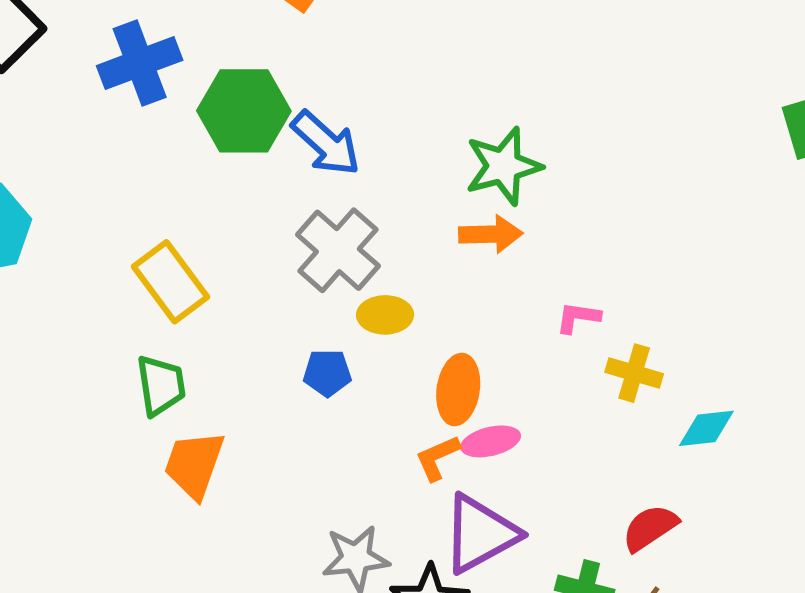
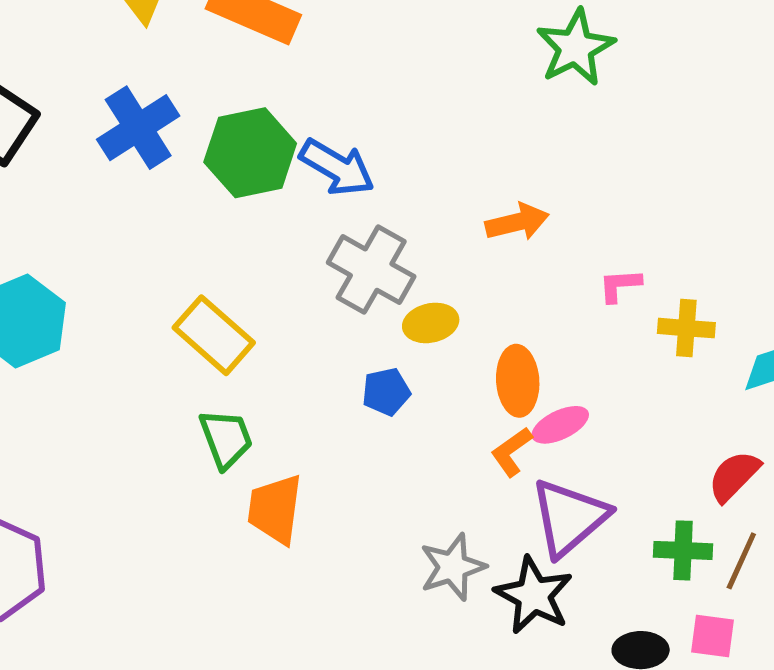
green star: (503, 166) -> (575, 48), moved

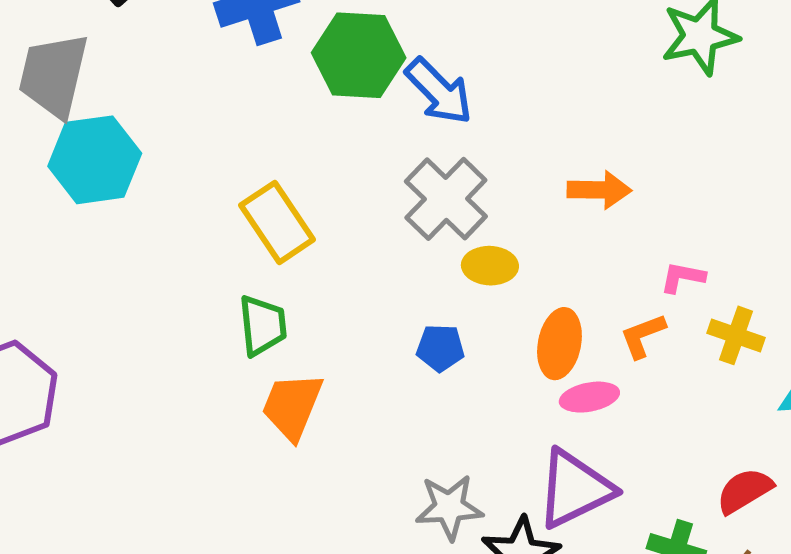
blue pentagon: (386, 392) -> (440, 348), moved
orange L-shape: (512, 452) -> (643, 336), moved

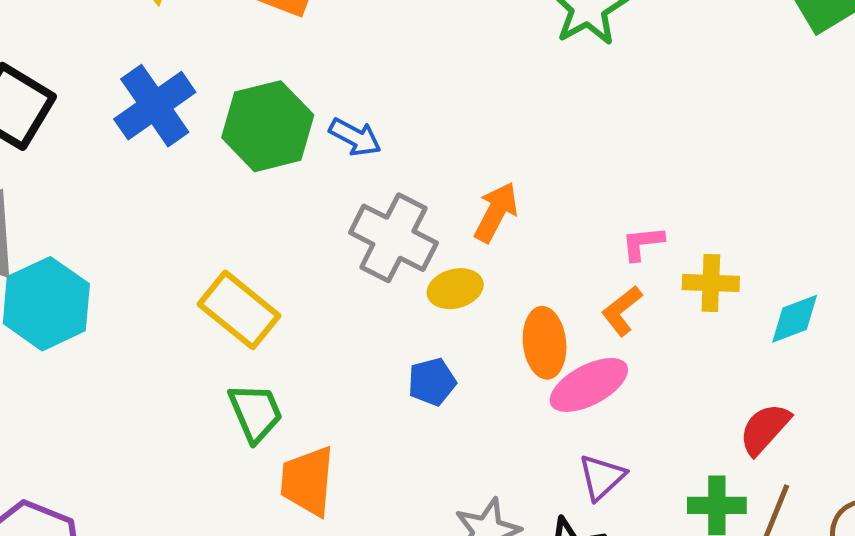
blue arrow: (439, 91) -> (355, 137), size x0.7
orange arrow: (599, 190) -> (496, 212), moved, turned -46
pink ellipse: (589, 397) -> (589, 385), size x1.4
purple triangle: (575, 489) -> (602, 477), size x0.6

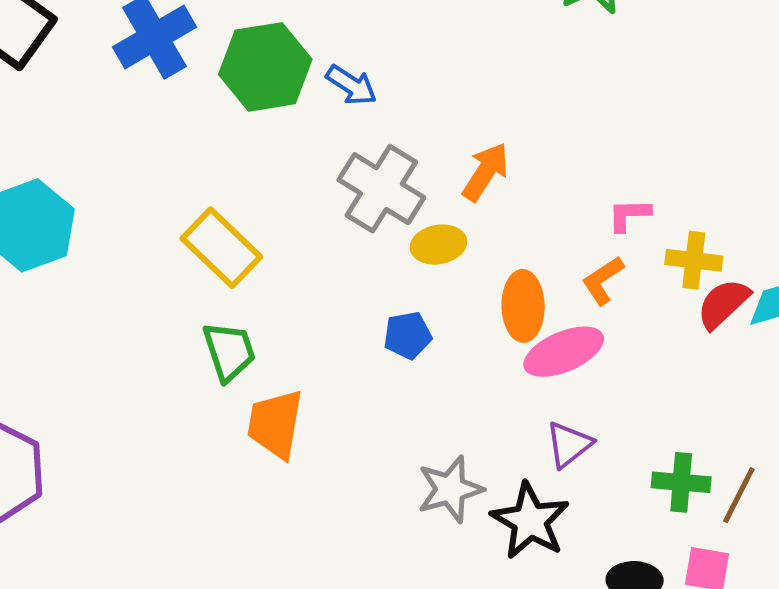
red semicircle: (765, 429) -> (723, 304), moved

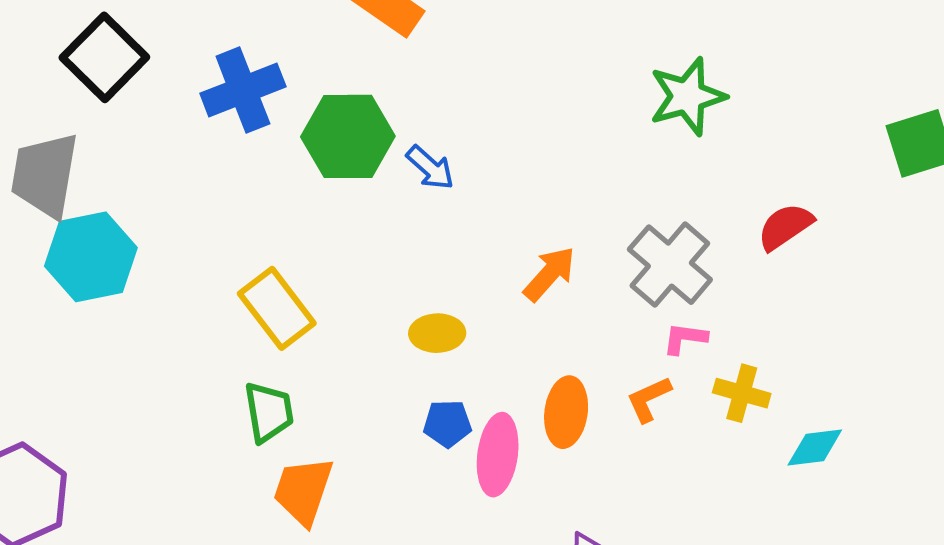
gray cross: (381, 189) -> (670, 265), moved
yellow ellipse: (438, 245) -> (437, 333), moved
red semicircle: (723, 304) -> (785, 227), moved
pink ellipse: (564, 352) -> (498, 455), moved, turned -68

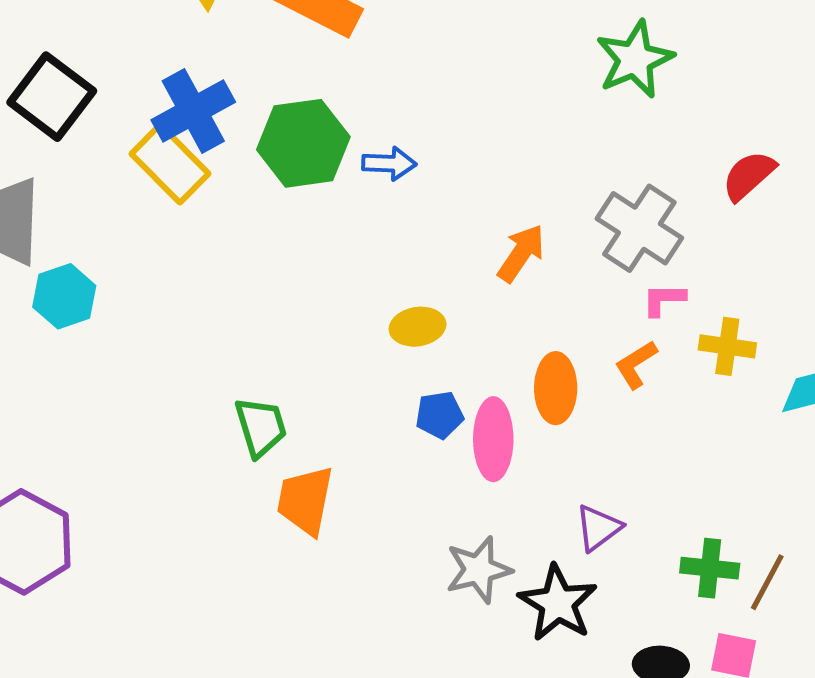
blue arrow: (430, 168) -> (389, 163), turned -32
cyan hexagon: (91, 257) -> (64, 296), size x0.7
yellow rectangle: (277, 308) -> (170, 164), moved

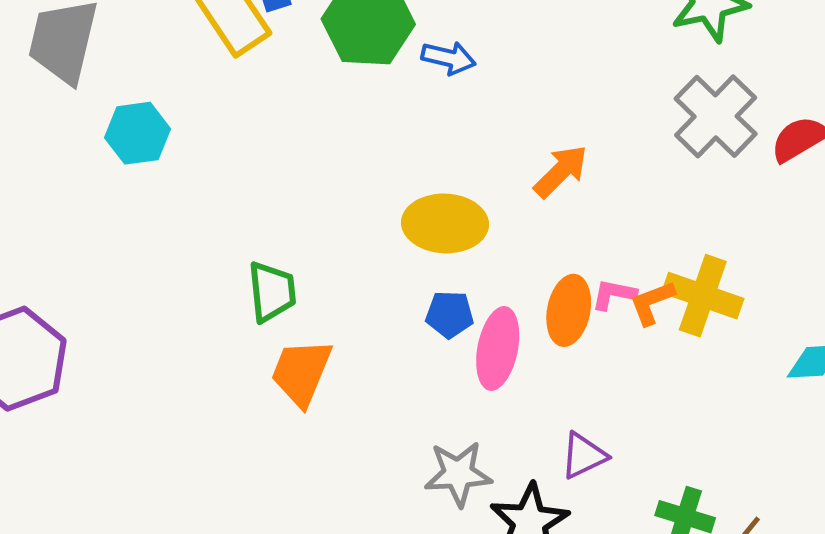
gray cross: (639, 228) -> (716, 116), moved
cyan hexagon: (64, 296) -> (137, 133), moved
pink L-shape: (664, 299) -> (614, 294), moved
yellow ellipse: (418, 327) -> (445, 223), size x1.5
yellow cross: (727, 346) -> (703, 296), moved, size x1.4

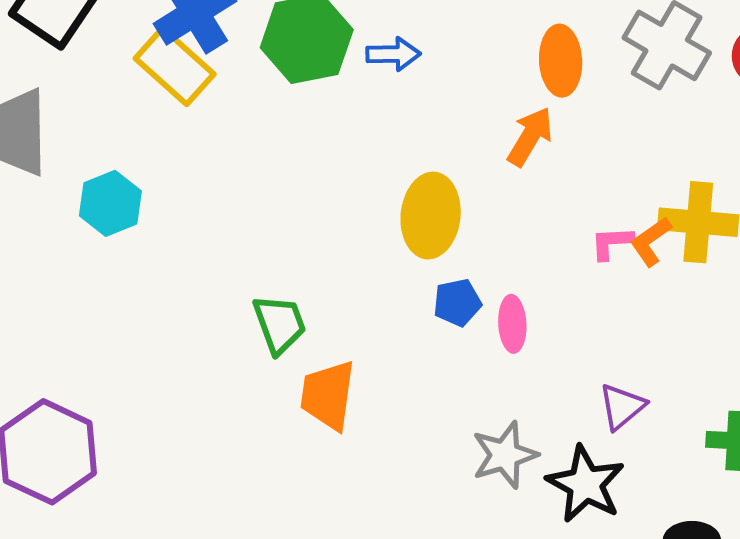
yellow ellipse: (445, 223) -> (431, 216), turned -72
orange ellipse: (569, 310) -> (561, 61), moved
pink ellipse: (498, 348) -> (512, 324), size x0.7

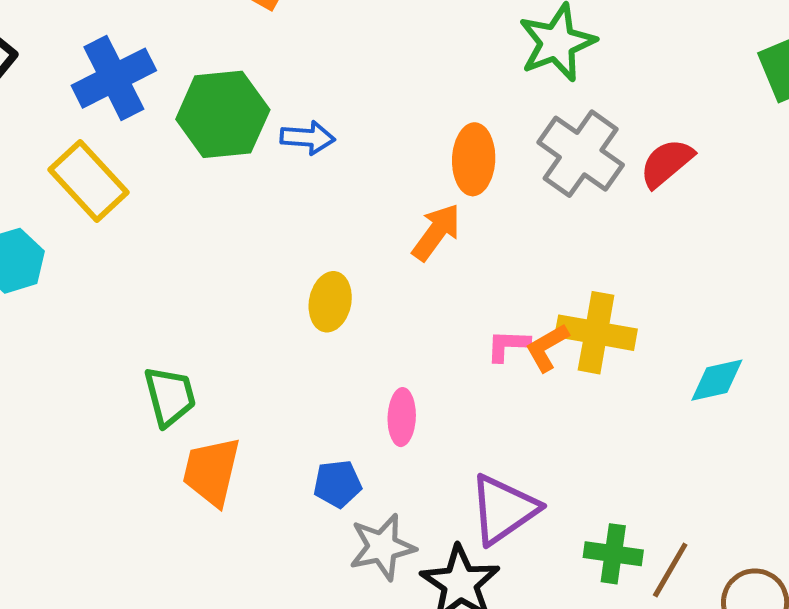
yellow rectangle: (175, 66) -> (89, 181), moved
yellow ellipse: (431, 216) -> (330, 302), size x0.7
blue pentagon: (457, 303) -> (337, 484), moved
purple triangle: (622, 407) -> (503, 509), size x1.5

